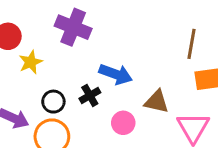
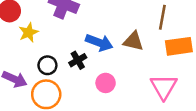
brown triangle: (157, 102) -> (133, 41), moved

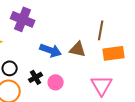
black cross: (78, 60) -> (36, 77), moved

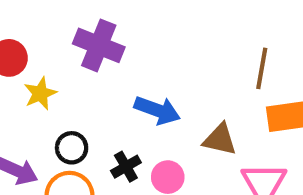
brown triangle: (78, 49) -> (220, 139), moved

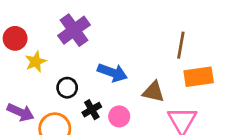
purple cross: (99, 45) -> (74, 30), turned 32
black circle: (72, 148) -> (67, 88), moved

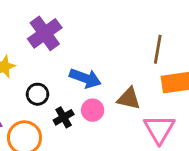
pink circle: (119, 116) -> (93, 110), moved

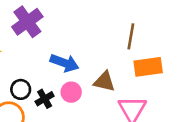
black circle: (38, 94) -> (21, 89), moved

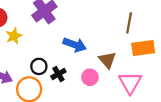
brown triangle: (104, 81) -> (107, 60), turned 36
pink circle: (71, 92) -> (90, 77), moved

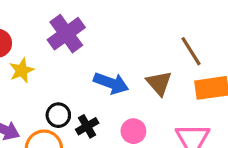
brown line: (129, 23) -> (191, 51), turned -42
brown triangle: (107, 60) -> (159, 83), moved

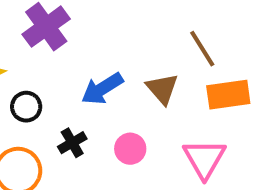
blue arrow: (111, 83) -> (102, 89), turned 128
black circle: (58, 115) -> (26, 107), moved

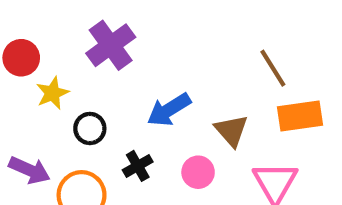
brown triangle: (162, 89) -> (231, 131), moved

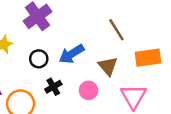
brown line: (273, 68) -> (116, 30), moved
black circle: (90, 128) -> (39, 59), moved

